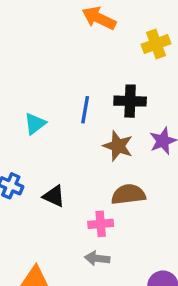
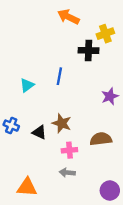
black cross: (130, 101) -> (89, 50), moved
brown star: (118, 146) -> (62, 123), moved
brown semicircle: (128, 194) -> (101, 139), moved

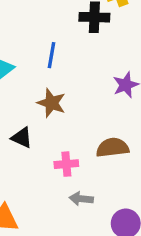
brown star: (62, 123) -> (51, 103), moved
gray arrow: (67, 173) -> (81, 199), moved

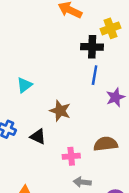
blue line: (51, 55) -> (95, 75), moved

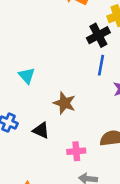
black cross: (92, 47) -> (98, 35), turned -30
cyan triangle: (24, 85) -> (27, 76), turned -35

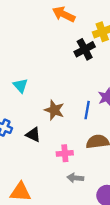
blue line: (101, 65) -> (87, 110), moved

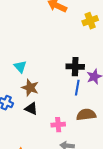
black cross: (85, 49) -> (75, 67), moved, turned 30
brown star: (54, 110) -> (30, 88), moved

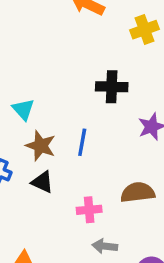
black cross: (75, 67) -> (112, 87), moved
blue line: (77, 88) -> (82, 142), moved

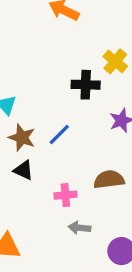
yellow cross: (145, 30) -> (115, 61), moved, turned -30
blue line: (82, 142) -> (59, 134), turned 35

